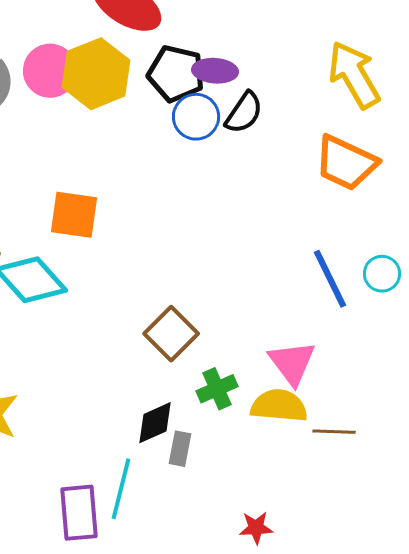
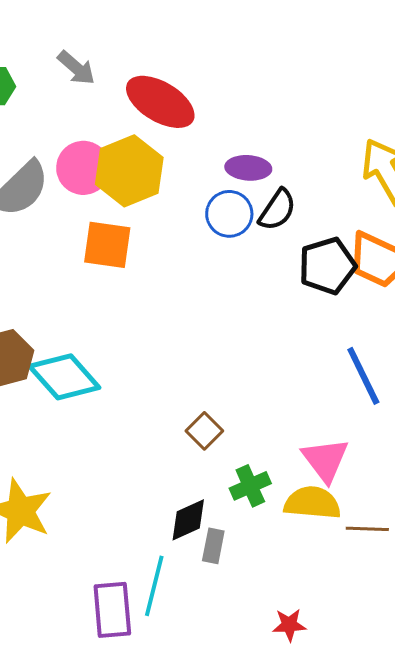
black pentagon: (176, 74) -> (327, 266), moved, turned -30
orange square: (74, 215) -> (107, 245), moved
brown square: (171, 334) -> (204, 431), size x0.7

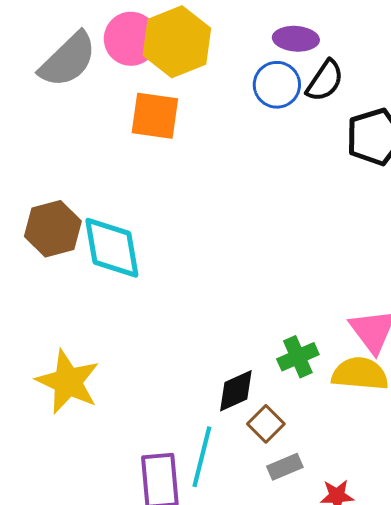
cyan diamond: (64, 377) -> (112, 248), turned 32
brown square: (204, 431) -> (266, 424), moved
gray rectangle: (213, 546) -> (285, 467), moved, turned 56

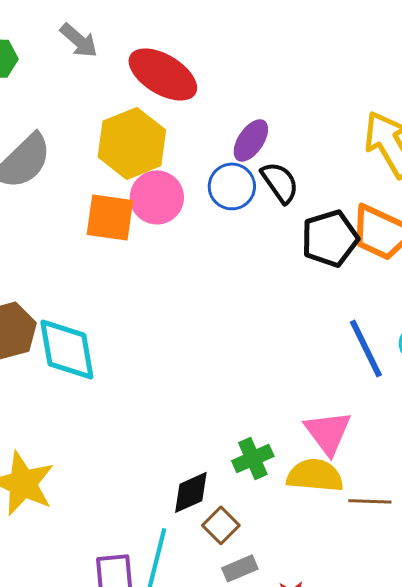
pink circle: (131, 39) -> (157, 197), moved
purple ellipse: (296, 39) -> (251, 140), turned -60
black semicircle: (325, 81) -> (280, 182), turned -69

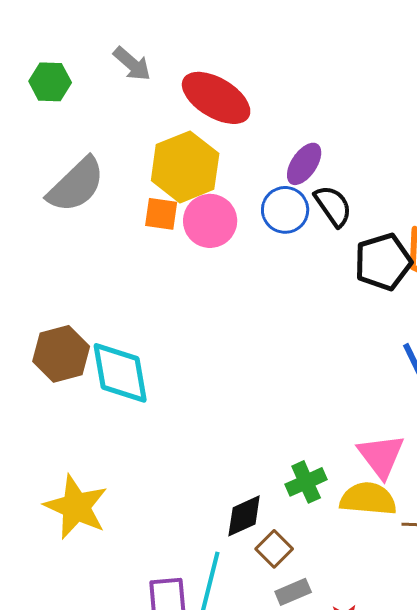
orange square: (110, 217) -> (161, 214), moved, size x0.7

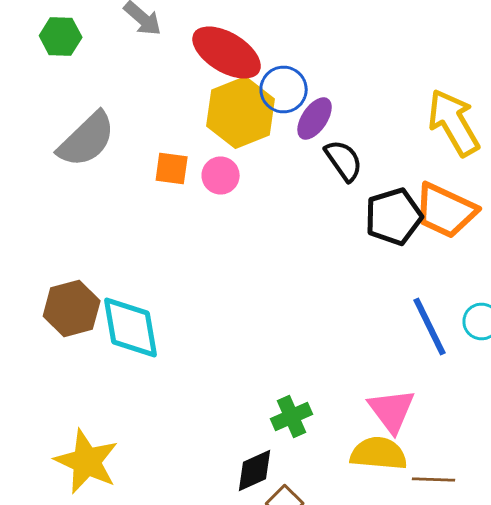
yellow hexagon: (185, 167) -> (241, 112), moved
blue circle: (285, 210) -> (284, 90), moved
pink circle: (210, 221) -> (221, 176), size x0.7
green cross: (306, 482) -> (292, 416), moved

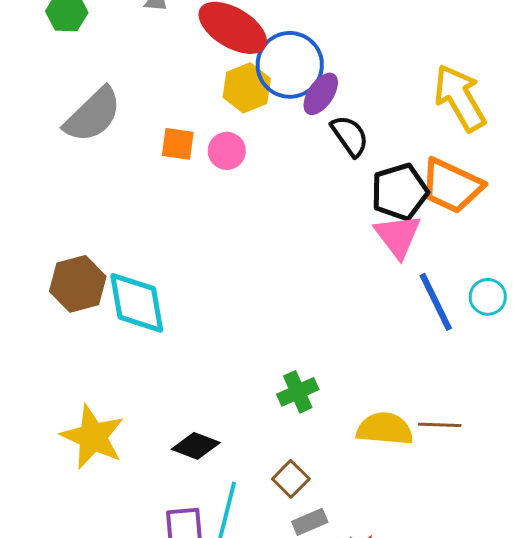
blue circle: (284, 90) -> (290, 65), size x1.4
yellow hexagon: (241, 112) -> (247, 88), size x0.7
pink triangle: (392, 410) -> (398, 236), moved
black diamond: (255, 470) -> (196, 446), moved, turned 45
brown line: (434, 480) -> (440, 425), moved

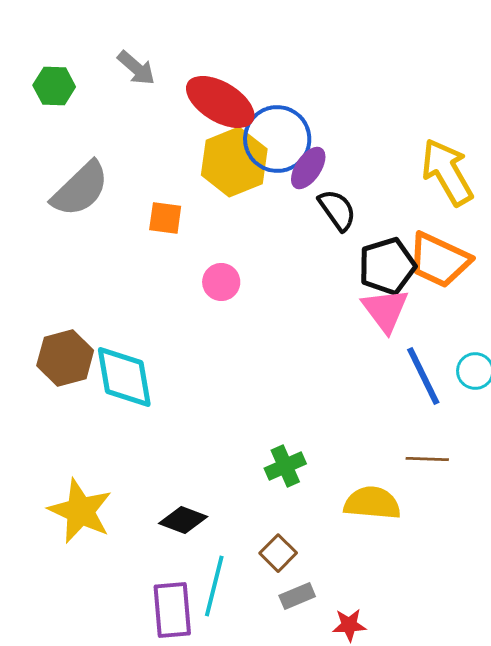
yellow hexagon: (247, 88) -> (234, 162), size x1.4
pink circle: (227, 151) -> (221, 282), moved
brown line: (440, 425) -> (427, 459), moved

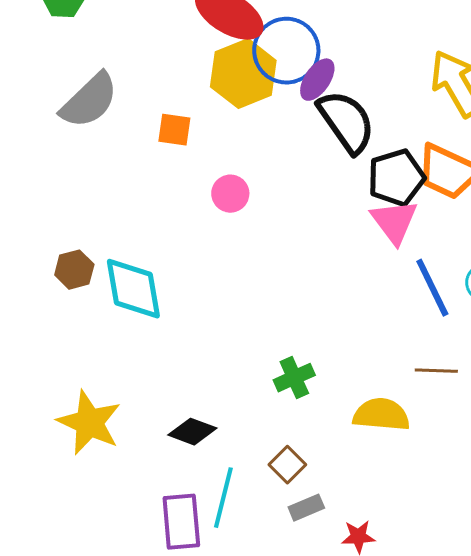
black semicircle: (337, 210) -> (346, 122), size x1.5
brown hexagon: (65, 358) -> (74, 270), size x0.7

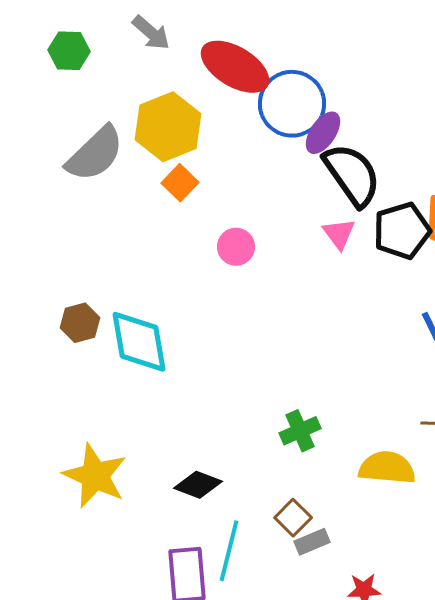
yellow hexagon: (243, 74) -> (168, 127), moved
orange square: (174, 130) -> (180, 183), turned 36
pink triangle: (394, 222) -> (339, 234), moved, size x0.7
gray rectangle: (306, 508) -> (312, 542), moved

